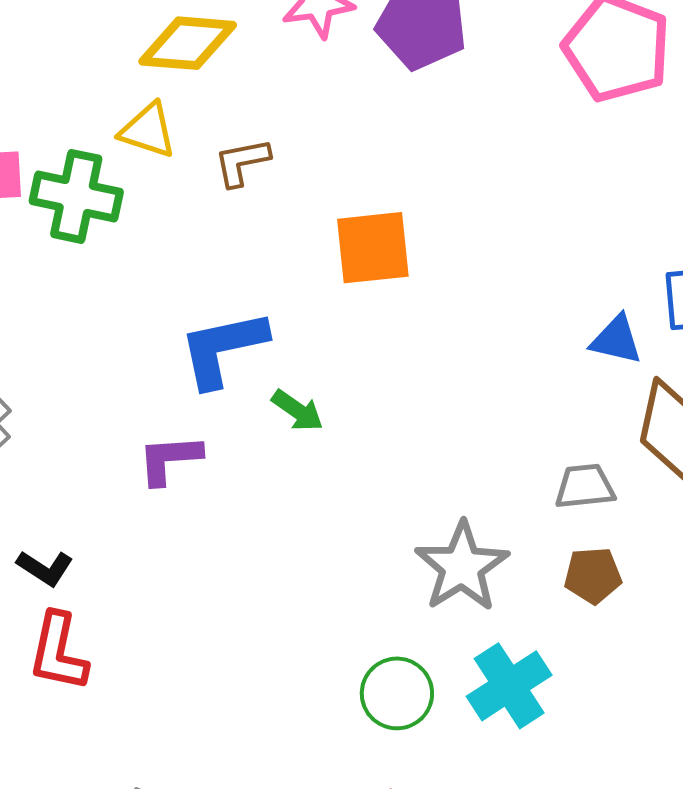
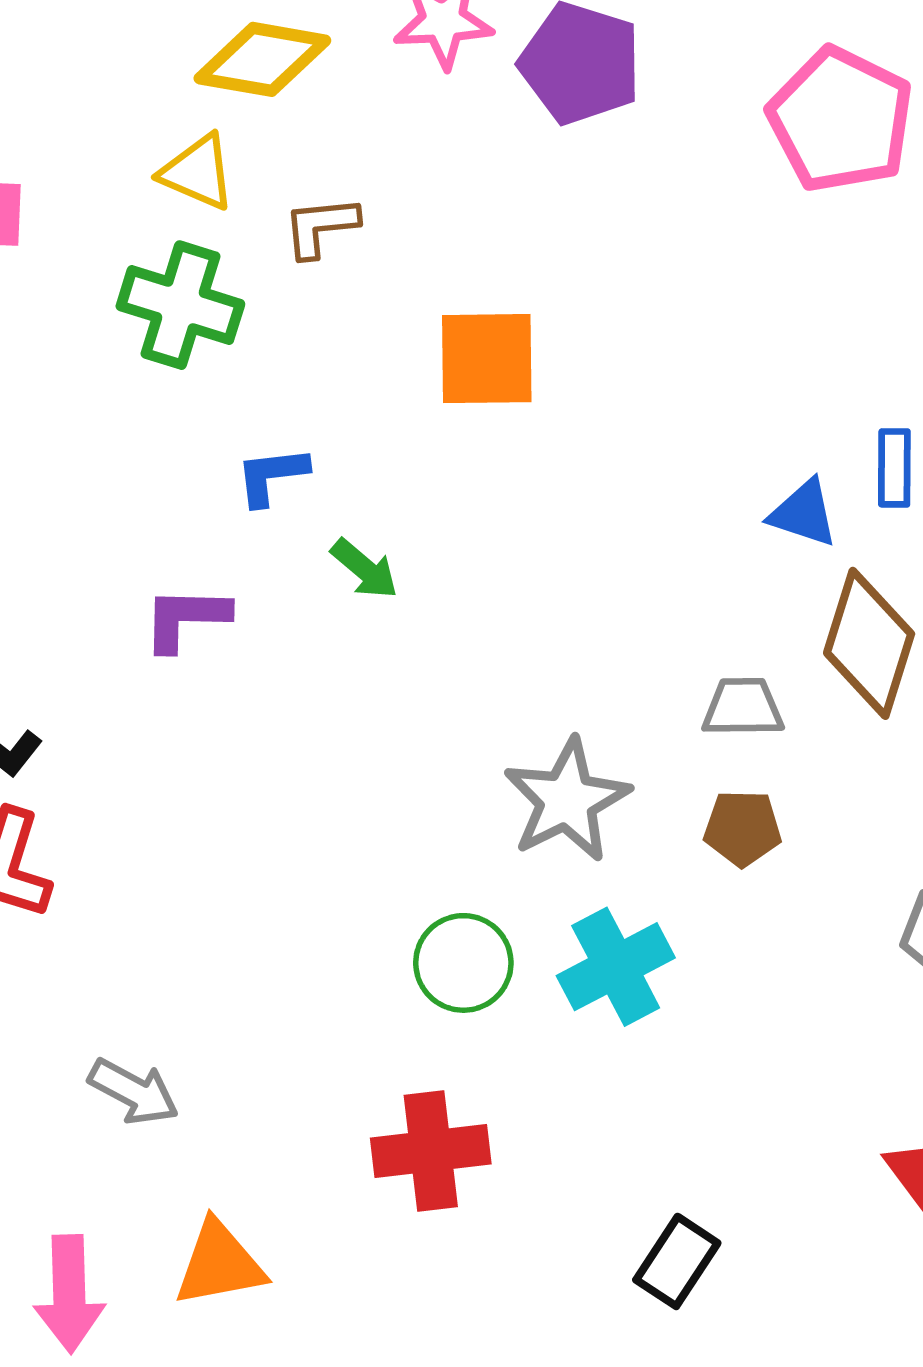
green cross: (76, 196) -> (180, 305), moved
blue L-shape: (223, 348) -> (272, 476), size x0.6

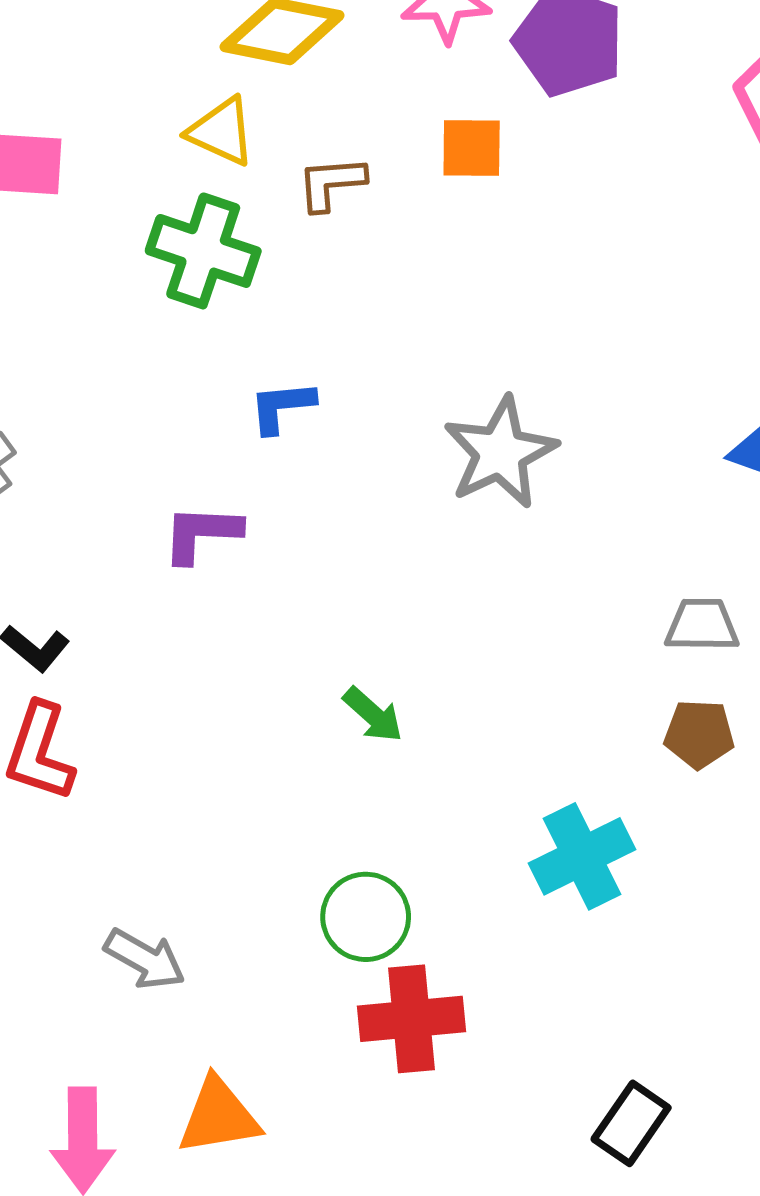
orange square: (487, 359) -> (472, 148), moved, size x0.7
green arrow: (365, 569) -> (373, 715), moved
gray star: (567, 800) -> (500, 453), moved
green circle: (463, 963) -> (366, 917), moved

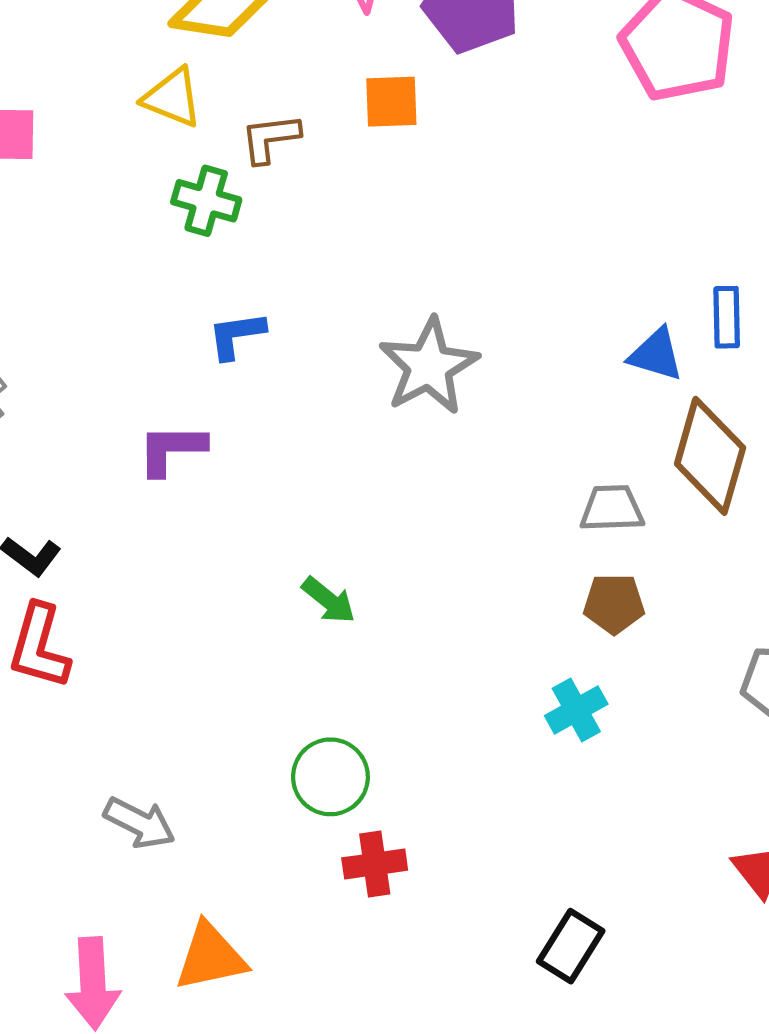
green cross: (203, 251) -> (206, 201), moved, size x0.7
cyan cross: (582, 856) -> (576, 710), moved, size x0.7
red cross: (411, 1019) -> (375, 864), size x0.7

